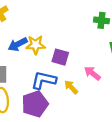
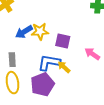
yellow arrow: (71, 87) -> (64, 67), moved

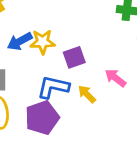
purple square: (63, 41) -> (74, 57), turned -35
yellow arrow: (64, 67) -> (87, 94), moved

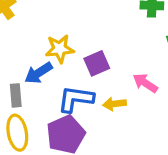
blue arrow: (20, 41) -> (39, 73), moved
yellow arrow: (87, 94) -> (114, 104), turned -48

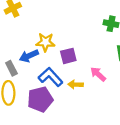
gray rectangle: (16, 95) -> (11, 68), turned -32
blue L-shape: (76, 99) -> (51, 77), turned 30

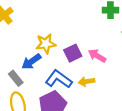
pink arrow: (98, 74) -> (97, 56), moved

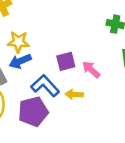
yellow star: (46, 44) -> (18, 42), moved

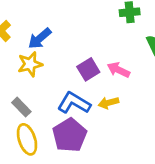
blue arrow: (20, 61) -> (40, 38), moved

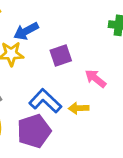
purple square: (88, 69) -> (61, 56), moved

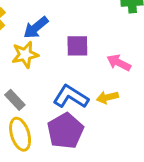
purple square: (61, 56) -> (77, 46), turned 30

